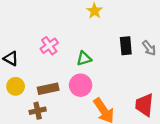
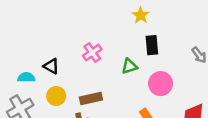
black rectangle: (126, 46) -> (152, 45), moved
pink circle: (81, 85) -> (161, 84), moved

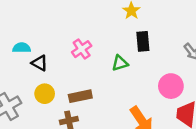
cyan semicircle: (26, 77) -> (22, 48), moved
pink circle: (161, 84) -> (171, 86), moved

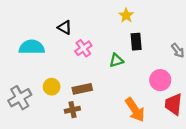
cyan semicircle: (22, 48) -> (32, 47), size x1.6
black triangle: (40, 63) -> (65, 27), moved

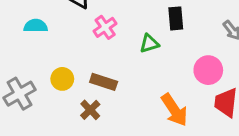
cyan semicircle: (32, 47) -> (36, 26), size x0.7
brown rectangle: (82, 89) -> (104, 82), turned 30
brown cross: (72, 110) -> (90, 110), turned -32

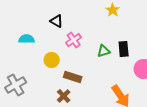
black rectangle: (176, 18) -> (124, 49), moved
yellow circle: (62, 79) -> (52, 60), moved

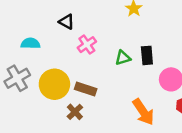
yellow circle: (52, 60) -> (54, 84), moved, size x1.6
gray cross: (16, 85) -> (17, 78), moved

